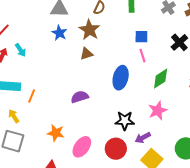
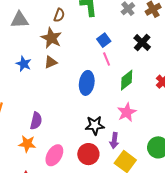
blue star: (59, 33) -> (24, 64), moved
blue square: (141, 37) -> (104, 40), turned -32
purple semicircle: (80, 97) -> (36, 121), moved, turned 126
purple arrow: (143, 138) -> (114, 141), turned -49

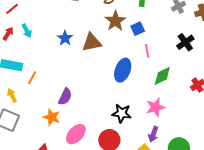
brown star: (51, 38) -> (115, 21), moved
blue square: (104, 40) -> (138, 29), moved
brown triangle: (51, 62) -> (92, 42), size x1.5
purple arrow: (114, 141) -> (153, 134), moved

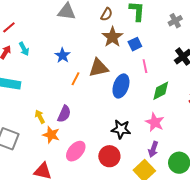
brown triangle: (92, 42) -> (99, 68), moved
orange line: (32, 78) -> (75, 79), moved
yellow arrow: (12, 95) -> (40, 117), moved
pink star: (156, 107) -> (155, 122), turned -30

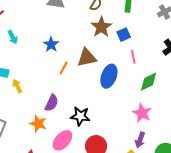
yellow arrow: (40, 117) -> (17, 86), moved
black star: (121, 129) -> (80, 116), moved

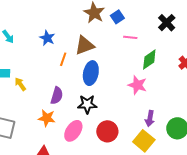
pink line: (133, 57) -> (130, 37), turned -64
blue ellipse: (109, 76) -> (91, 73), moved
pink star: (142, 113) -> (137, 85), moved

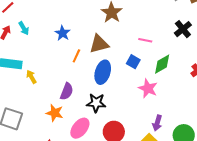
blue square: (117, 17) -> (133, 62), moved, turned -32

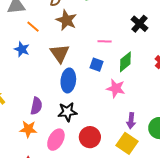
brown triangle: (99, 44) -> (60, 53), turned -40
orange line: (76, 56) -> (33, 27), moved, turned -64

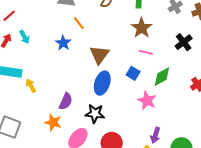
brown star: (66, 20) -> (142, 28), moved

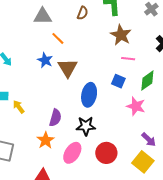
brown triangle: (99, 55) -> (68, 68), moved
orange star: (53, 122) -> (46, 140), turned 30
purple arrow: (155, 135) -> (149, 140), turned -56

